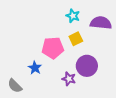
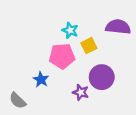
cyan star: (73, 16) -> (70, 30), moved

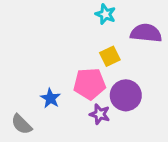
cyan star: (70, 30) -> (105, 14), moved
pink pentagon: (62, 56) -> (90, 84), moved

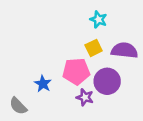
cyan star: (105, 14) -> (98, 19), moved
purple semicircle: (146, 33) -> (124, 50), moved

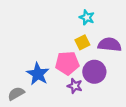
blue star: (43, 84) -> (38, 74), size x1.5
gray semicircle: (18, 106) -> (16, 94), turned 105

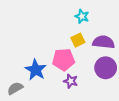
purple circle: (94, 72) -> (106, 68), moved

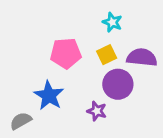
pink pentagon: (63, 60) -> (66, 53), moved
purple circle: (106, 68) -> (118, 84), moved

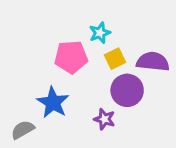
cyan star: (112, 22) -> (100, 33), moved, turned 30

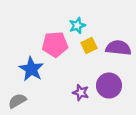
purple circle: (127, 90) -> (109, 86), moved
blue star: (53, 102) -> (31, 69), moved

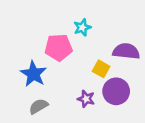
yellow square: (89, 46) -> (101, 69), moved, turned -35
gray semicircle: (17, 101) -> (38, 106), moved

